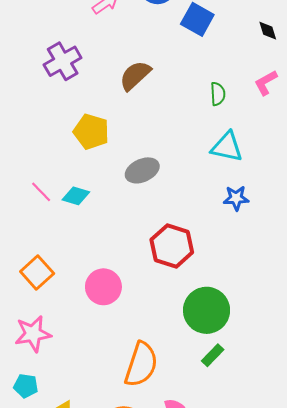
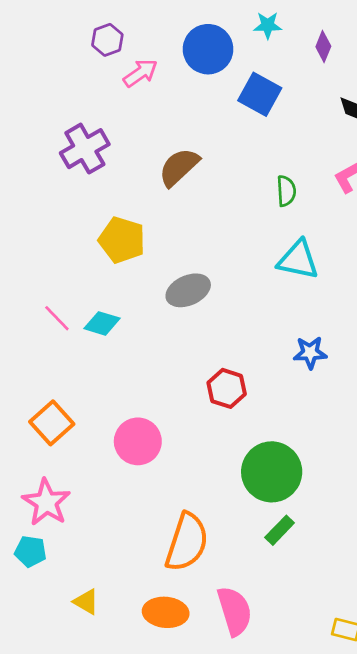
blue star: (236, 198) -> (310, 353), moved
red hexagon: (172, 246) -> (227, 388), size x0.7
pink star: (33, 334) -> (46, 502), turned -30
cyan pentagon: (26, 386) -> (30, 551), moved

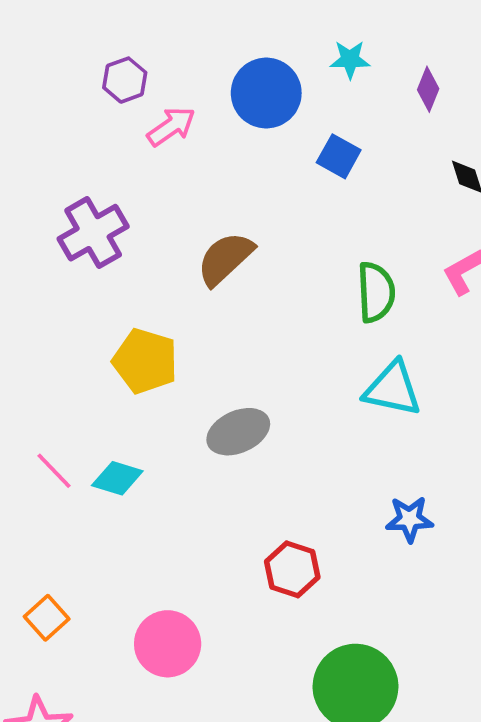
blue square: (260, 94) -> (339, 156), size x0.7
green semicircle: (286, 191) -> (376, 292), size x1.4
orange square: (52, 423) -> (47, 618), size x0.7

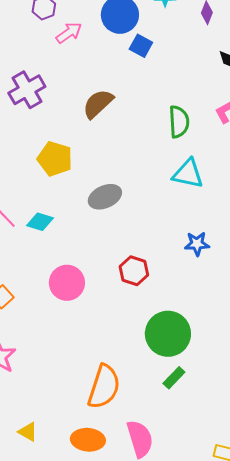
blue square: (339, 156) -> (141, 46), moved
pink circle: (168, 644) -> (67, 283), moved

